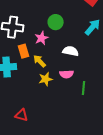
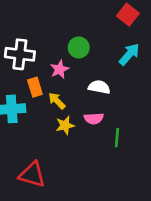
red triangle: (22, 115) -> (32, 175), size x1.5

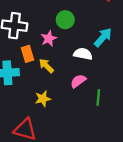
cyan arrow: (129, 54) -> (103, 37), moved
pink semicircle: (94, 119) -> (78, 81), turned 147
yellow star: (65, 125) -> (43, 99), moved

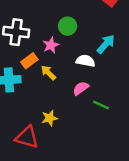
orange rectangle: (27, 54) -> (29, 61), turned 70
green line: (98, 98) -> (101, 105), turned -70
yellow star: (43, 99) -> (50, 118), moved

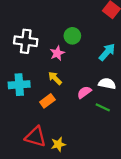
orange rectangle: (29, 61) -> (47, 101), moved
white semicircle: (85, 61) -> (107, 84), moved
yellow star: (50, 118) -> (58, 144), moved

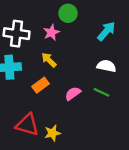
white cross: (26, 41) -> (17, 34), moved
pink semicircle: (84, 92) -> (73, 94), moved

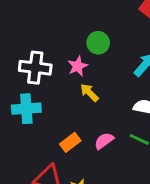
yellow arrow: (49, 60) -> (89, 93), moved
orange rectangle: (40, 85) -> (70, 142), moved

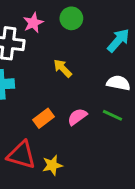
pink star: (78, 66) -> (33, 23), moved

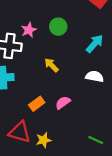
green line: (112, 115) -> (96, 140), moved

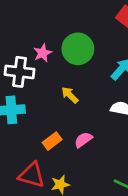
green circle: (58, 27) -> (78, 49), size x1.5

